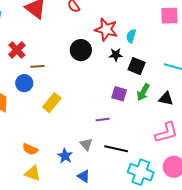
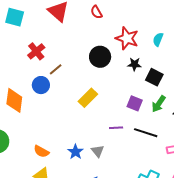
cyan semicircle: (131, 36) -> (158, 39), moved
brown line: (38, 66) -> (56, 69), turned -40
yellow rectangle: (52, 103) -> (88, 98), moved
black line: (116, 149) -> (146, 133), moved
blue star: (65, 156) -> (75, 152), moved

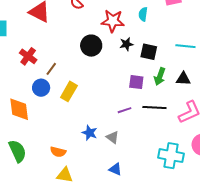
yellow rectangle: (88, 98) -> (69, 91), moved
blue star: (75, 152) -> (90, 133), moved

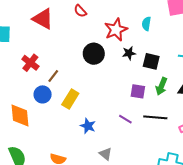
red star: (113, 21) -> (116, 30), turned -30
purple line: (124, 110) -> (125, 119), turned 48
blue star: (90, 133) -> (88, 126), moved
gray triangle: (112, 137) -> (106, 154), moved

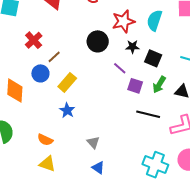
cyan semicircle: (146, 24) -> (154, 20), size x1.5
purple line: (125, 119) -> (120, 68), moved
blue star: (88, 126) -> (67, 110), moved

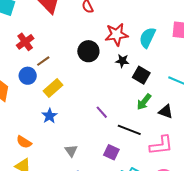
purple line: (120, 68) -> (102, 112), moved
purple square: (135, 86) -> (111, 152), moved

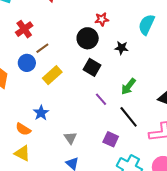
red star: (116, 35) -> (102, 19), moved, size x0.6
black square: (141, 75) -> (92, 67), moved
green arrow: (144, 102) -> (128, 86), moved
blue star: (49, 116) -> (41, 113), moved
black line: (129, 130) -> (129, 117), turned 30

